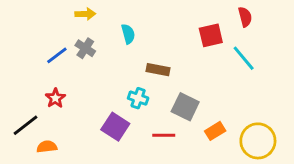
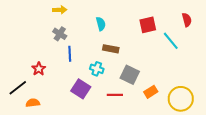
red semicircle: (245, 17) -> (187, 20), moved
cyan semicircle: (128, 34) -> (101, 24), moved
blue line: (57, 55) -> (70, 54), moved, turned -56

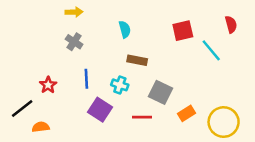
blue line: (70, 54) -> (86, 79), moved

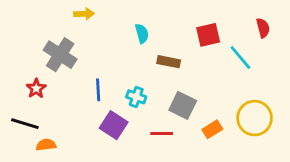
gray cross: (74, 42) -> (60, 55), moved, size x1.6
brown rectangle: (137, 60) -> (169, 62), moved
red star: (48, 85) -> (36, 88), moved
black line: (22, 108) -> (25, 124), turned 55
yellow circle: (224, 122) -> (255, 118), moved

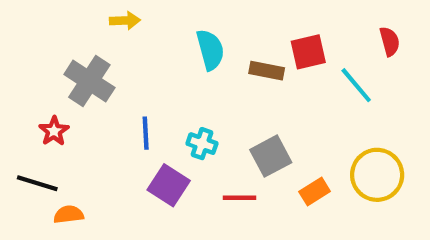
cyan semicircle: (142, 34) -> (210, 50), size x1.4
brown rectangle: (169, 62) -> (267, 71), moved
gray square: (183, 105) -> (271, 156), turned 36

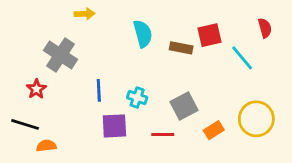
purple square: (169, 185) -> (114, 126), turned -36

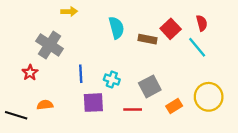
red semicircle: (265, 28) -> (202, 23), moved
red square: (209, 35) -> (171, 29), turned -30
black line: (25, 124) -> (16, 115), moved
orange semicircle: (46, 146) -> (45, 105), moved

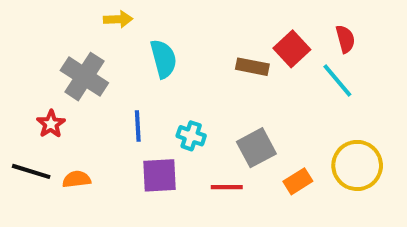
cyan semicircle: (116, 28) -> (163, 59), moved
black line: (16, 115) -> (31, 171), moved

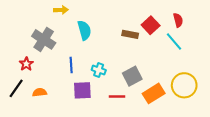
black line: (31, 171) -> (16, 88), turned -72
orange rectangle: (298, 181) -> (154, 93), size x1.5

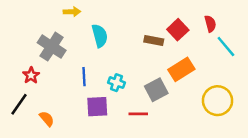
cyan line: (174, 41) -> (226, 47), moved
orange semicircle: (40, 92) -> (47, 119), moved, turned 56
orange rectangle: (154, 93) -> (181, 69), moved

